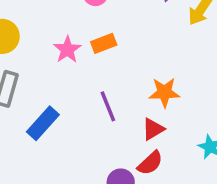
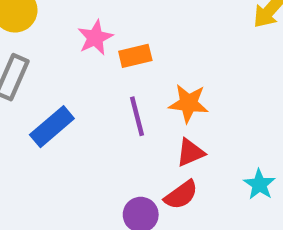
orange rectangle: (104, 43) -> (135, 56), moved
orange star: (164, 92) -> (189, 103), moved

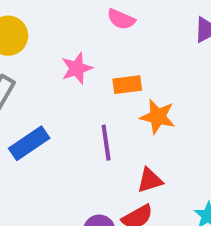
orange rectangle: (135, 56) -> (127, 85), moved
orange star: (189, 103) -> (158, 117), moved

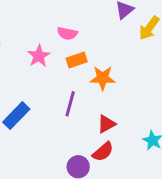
pink semicircle: (121, 19) -> (67, 33), moved
purple line: (106, 143) -> (70, 104), turned 35

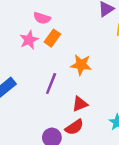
pink semicircle: (67, 33) -> (42, 18), moved
orange rectangle: (77, 60) -> (52, 38), moved, turned -42

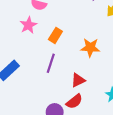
orange rectangle: (52, 38) -> (55, 35), moved
orange star: (81, 65) -> (90, 48), moved

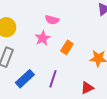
purple line: (51, 63) -> (53, 79), moved

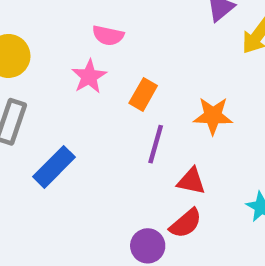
purple line: (53, 79) -> (156, 144), moved
red triangle: (87, 88) -> (191, 181), turned 40

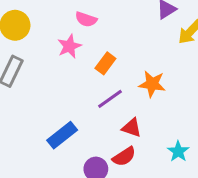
purple line: (156, 144) -> (110, 99), turned 32
blue rectangle: (54, 167) -> (62, 135), moved

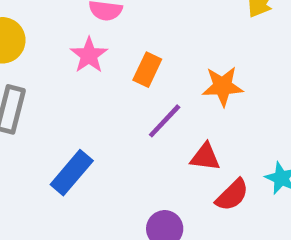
blue rectangle: (62, 135) -> (72, 173), moved
red semicircle: (124, 157) -> (232, 195), moved

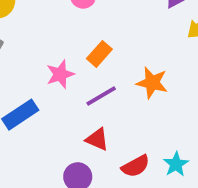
pink star: (89, 55) -> (60, 74), moved
red triangle: (205, 157) -> (97, 139), moved

